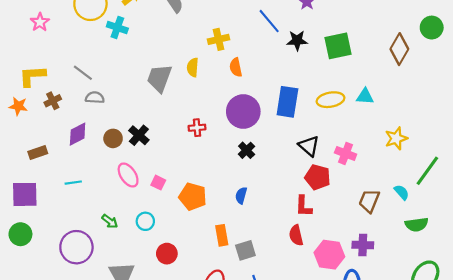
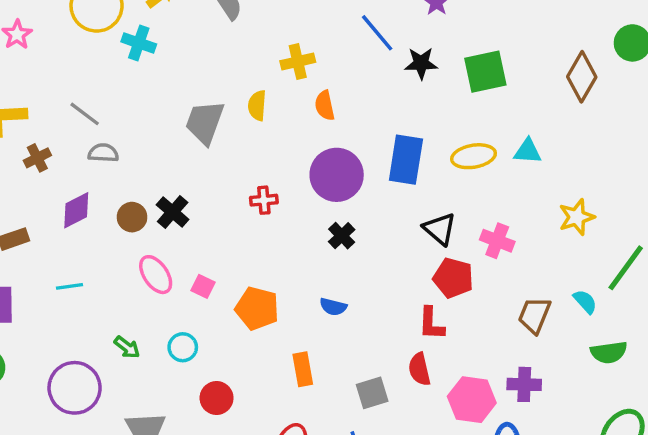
blue semicircle: (241, 195) -> (333, 307), turned -91
gray square: (245, 250) -> (372, 393), moved

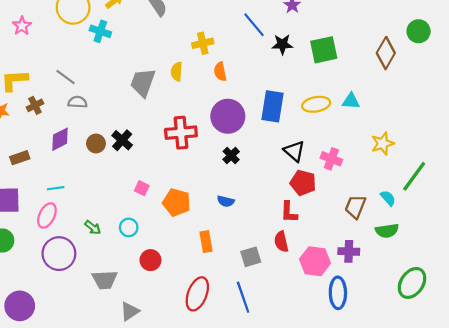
red cross: (264, 200) -> (181, 133), size x1.8
pink ellipse: (156, 275) -> (47, 215), moved, turned 60
green semicircle: (609, 352) -> (387, 231), moved

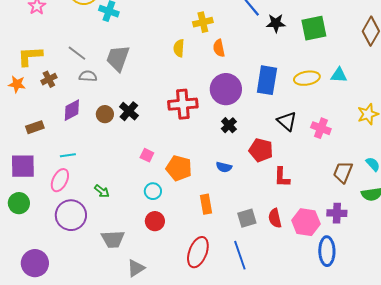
gray trapezoid: (143, 82) -> (118, 58), moved
red pentagon: (303, 183) -> (261, 150), moved
cyan circle: (129, 227) -> (153, 191), moved
red semicircle: (281, 242) -> (275, 218), moved

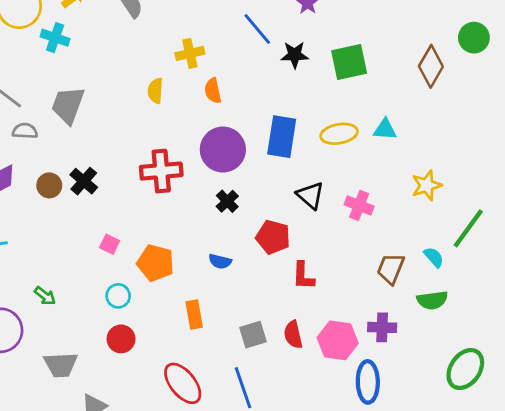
red ellipse: (198, 252) -> (183, 383), turned -60

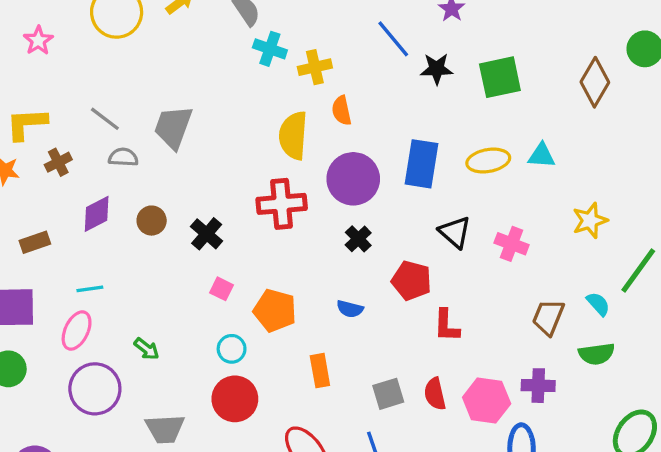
cyan cross: (55, 38) -> (270, 49), moved
yellow semicircle: (155, 91) -> (293, 136), moved, size x1.6
black cross: (84, 181) -> (207, 234), moved
red circle: (121, 339) -> (235, 399), size x1.4

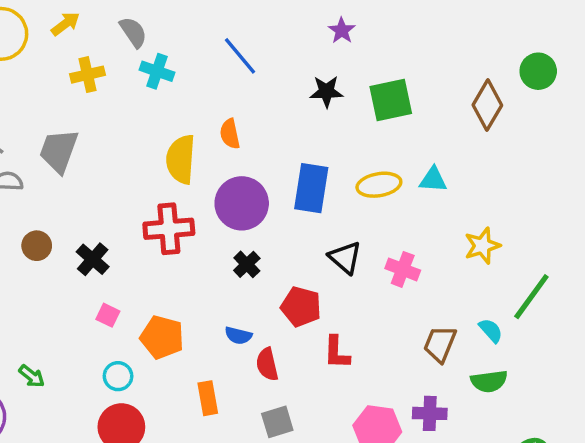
blue line: (393, 39) -> (240, 56), moved
yellow cross: (315, 67) -> (88, 75), moved
red semicircle: (435, 394) -> (267, 364), moved

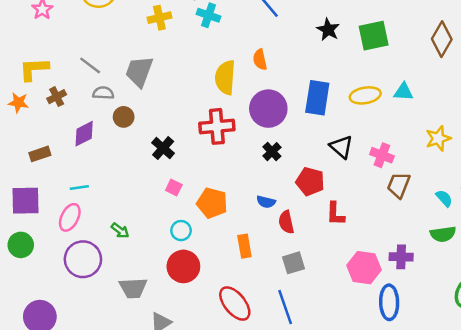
black star: (326, 92) -> (328, 30), turned 30
brown circle: (37, 246) -> (124, 117), moved
brown trapezoid: (440, 344) -> (399, 185), moved

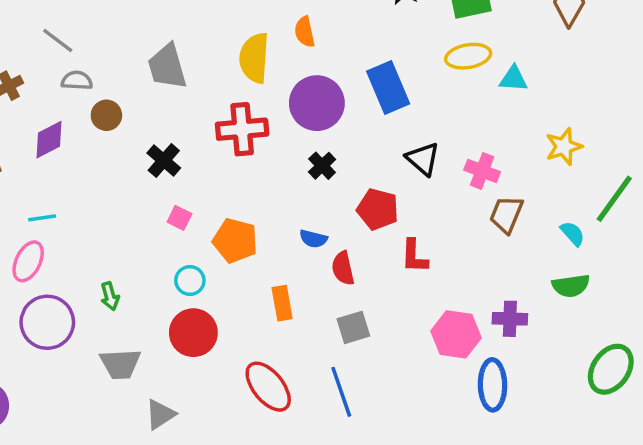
gray trapezoid: (139, 71) -> (167, 67), moved, turned -36
yellow ellipse: (365, 95) -> (468, 56), moved
blue rectangle: (317, 98) -> (388, 87), turned -32
green arrow: (120, 231) -> (110, 296), moved, turned 36

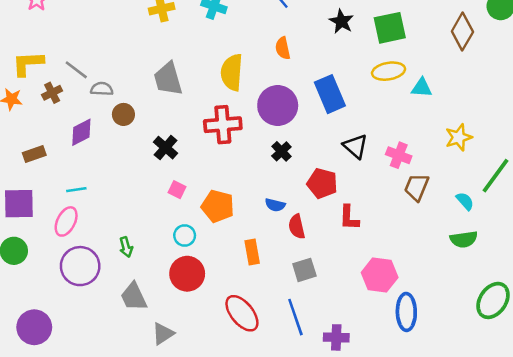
orange semicircle: (305, 32) -> (283, 48), moved
gray line: (58, 40) -> (76, 70), moved
purple cross: (510, 319) -> (336, 337), moved
gray trapezoid: (120, 364) -> (134, 297), turned 68

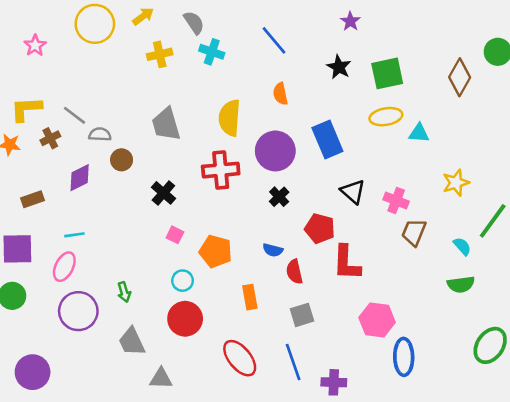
red L-shape: (349, 218) -> (347, 263), size x1.4
gray triangle: (163, 334) -> (161, 378), turned 35

